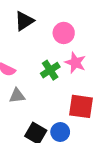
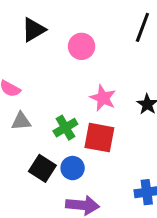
pink star: (75, 63) -> (103, 98), moved
green cross: (50, 70) -> (65, 128), moved

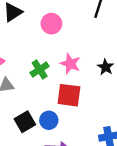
green cross: (65, 128) -> (40, 70), moved
black square: (42, 168) -> (25, 122), turned 30

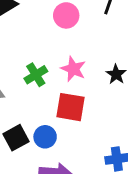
pink circle: (51, 24) -> (66, 15), moved

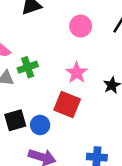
green cross: (36, 75) -> (28, 67), moved

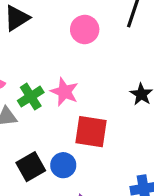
pink star: (77, 73) -> (64, 92), moved

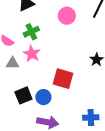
pink star: (64, 92) -> (32, 54), moved
green cross: (31, 97) -> (31, 32), moved

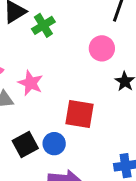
pink circle: (67, 16) -> (102, 48), moved
green cross: (31, 32) -> (43, 25), moved

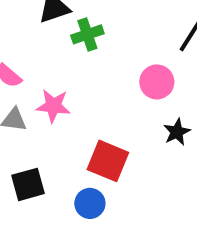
pink star: (30, 83) -> (53, 106), turned -30
blue circle: (54, 144) -> (90, 203), moved

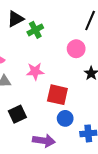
pink star: (53, 106) -> (35, 71), moved
blue circle: (90, 203) -> (65, 118), moved

